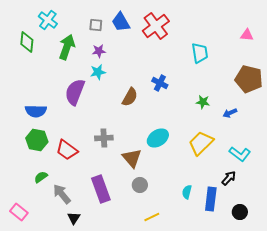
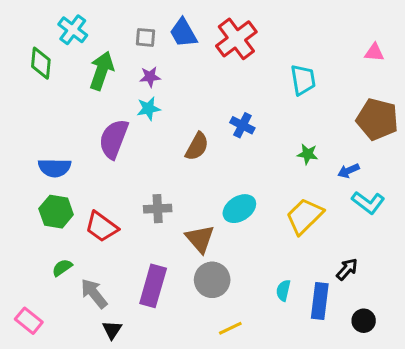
cyan L-shape: (240, 154) -> (368, 203), moved
gray circle: (140, 185) -> (212, 280), size x1.5
purple rectangle: (101, 189) -> (153, 286), turned 36

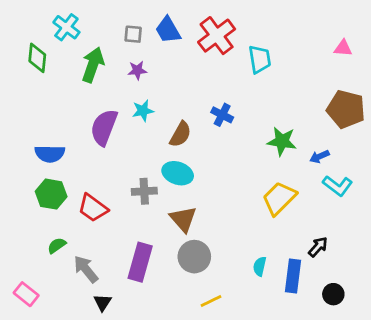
cyan trapezoid: (303, 80) -> (260, 59), moved
cyan star: (148, 109) -> (143, 111), moved
green star: (308, 154) -> (282, 141), size x1.5
cyan ellipse: (239, 209) -> (178, 173), moved, turned 52

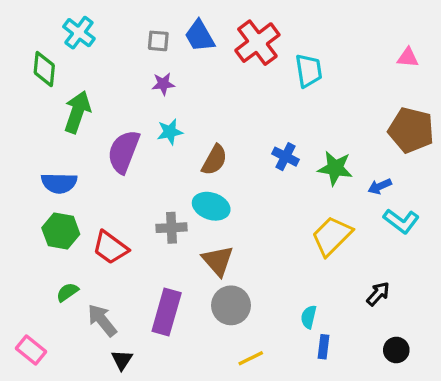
green arrow: (93, 65) -> (77, 112), moved
blue cross: (222, 115) -> (286, 157), moved
blue rectangle: (293, 276) -> (324, 347), moved, size x0.6

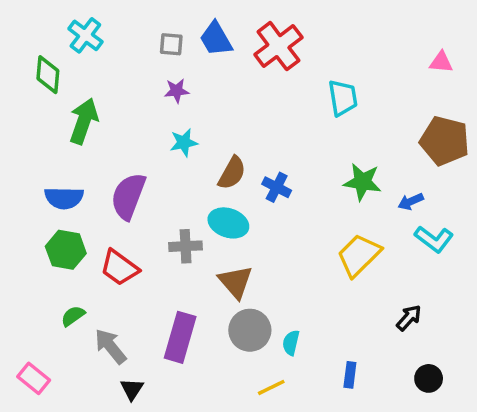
cyan trapezoid: (309, 71) -> (343, 98), moved
purple semicircle: (124, 152) -> (128, 196), moved
blue cross: (286, 157) -> (277, 187), moved
cyan semicircle: (309, 317) -> (291, 343), moved

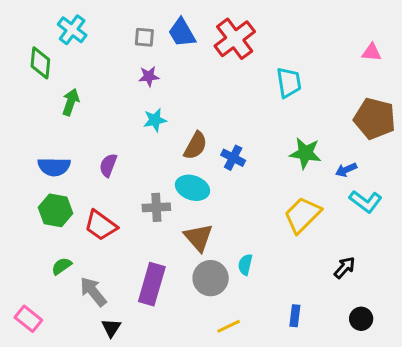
green arrow: (84, 121) -> (71, 102), size x0.7
purple semicircle: (128, 196) -> (108, 165), size x0.6
cyan semicircle: (291, 343) -> (245, 265), moved

